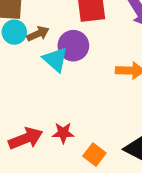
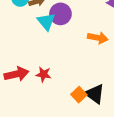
orange square: (94, 155) -> (79, 95), moved

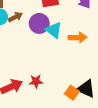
cyan triangle: (46, 22) -> (54, 30), moved

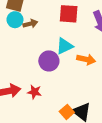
purple circle: (39, 23) -> (49, 61), moved
cyan triangle: (54, 30) -> (65, 46), turned 42

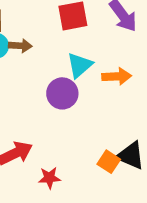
brown arrow: (30, 24) -> (20, 46), turned 32
red star: (34, 92) -> (49, 178), moved

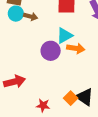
orange arrow: (117, 76) -> (76, 48), moved
red star: (49, 178) -> (43, 105), moved

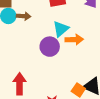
red arrow: (15, 82) -> (20, 84), turned -65

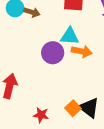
cyan triangle: (61, 29) -> (70, 36), turned 30

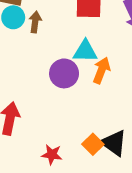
brown arrow: (32, 12) -> (35, 22), turned -98
orange arrow: (82, 51) -> (102, 70), turned -78

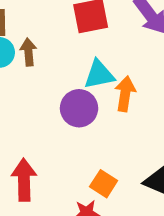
orange square: (93, 144) -> (104, 184), moved

